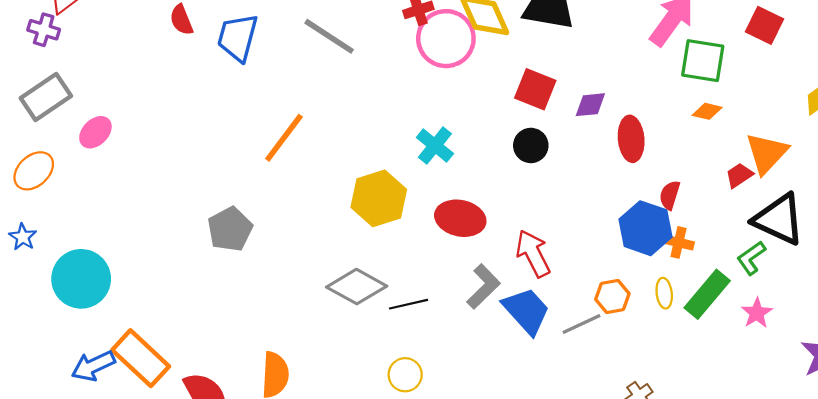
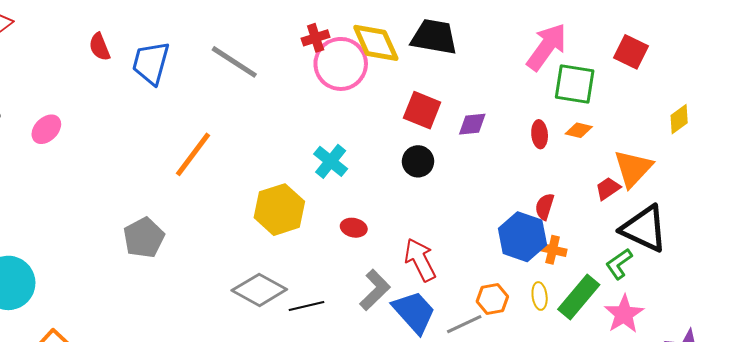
pink ellipse: (95, 132) -> (46, 129), moved
red ellipse: (631, 139) -> (540, 134), moved, size x0.7
red ellipse: (460, 218) -> (354, 228), size x0.6
pink star: (757, 313) -> (624, 314), size x1.4

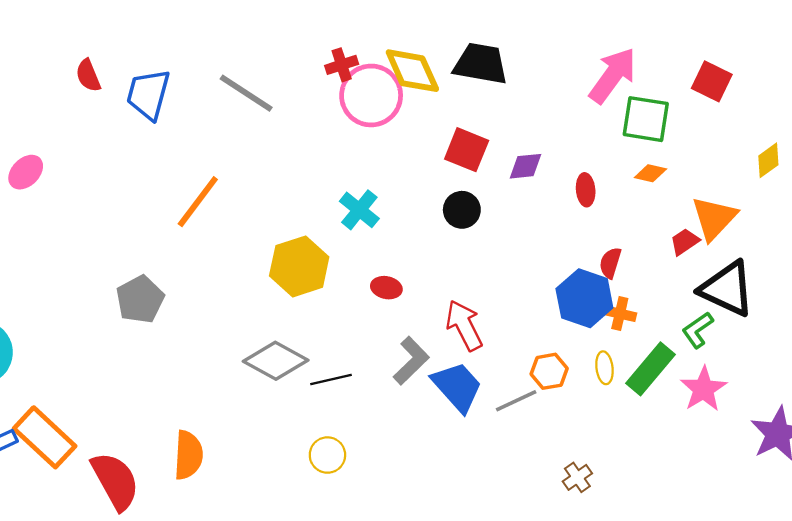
red ellipse: (540, 134) -> (586, 190), moved

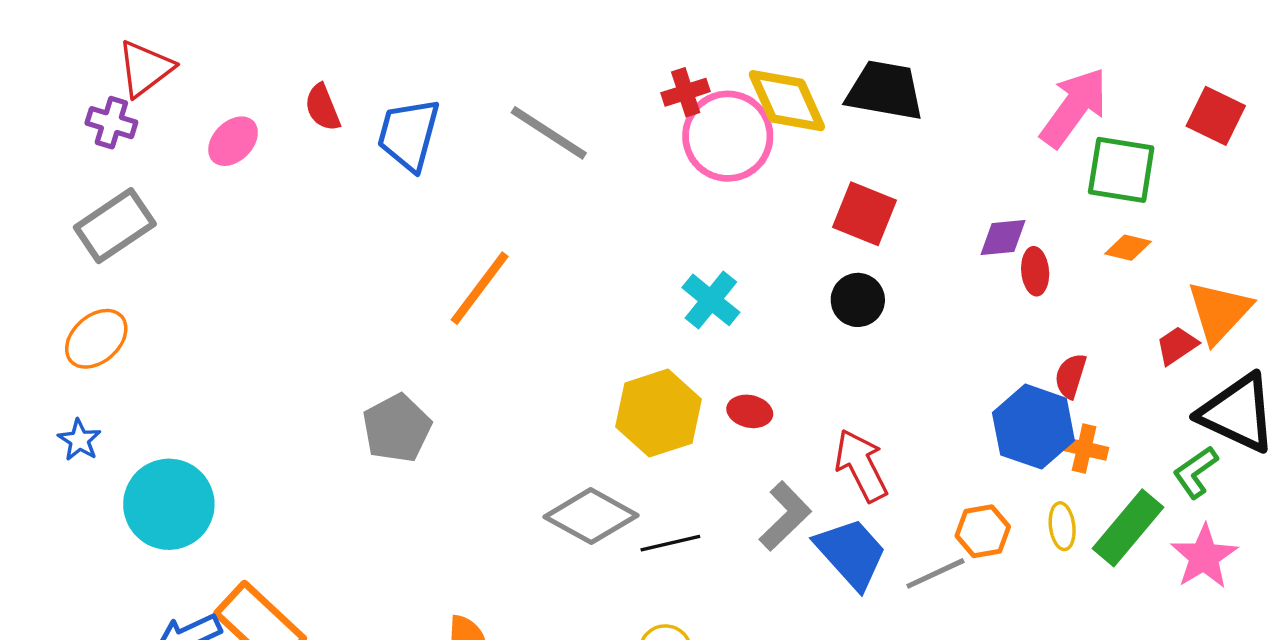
purple diamond: (526, 166) -> (1003, 237), moved
pink ellipse: (26, 172) -> (233, 141), moved
yellow hexagon: (299, 266) -> (659, 413), moved

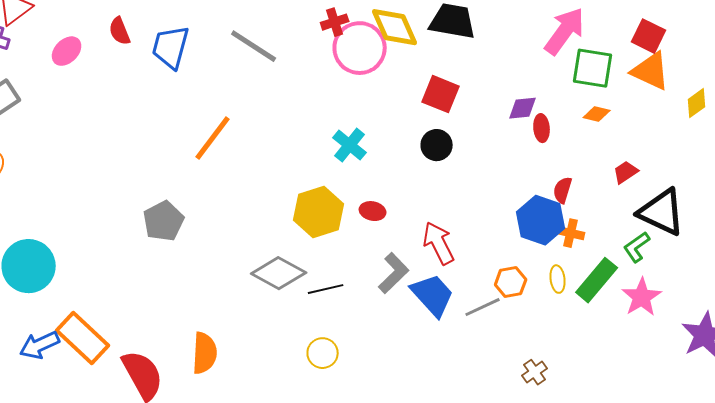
orange triangle: (1219, 312) -> (651, 71), moved, turned -48

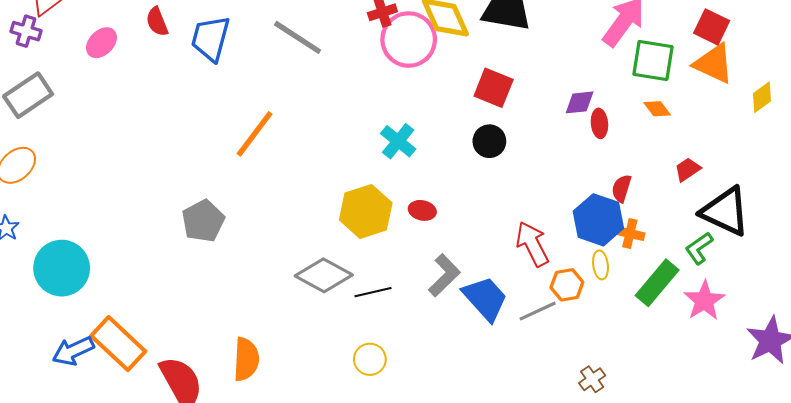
orange diamond: (597, 114) -> (657, 109), turned 40
red arrow: (439, 243) -> (532, 244), moved
yellow ellipse: (558, 279) -> (601, 265), moved

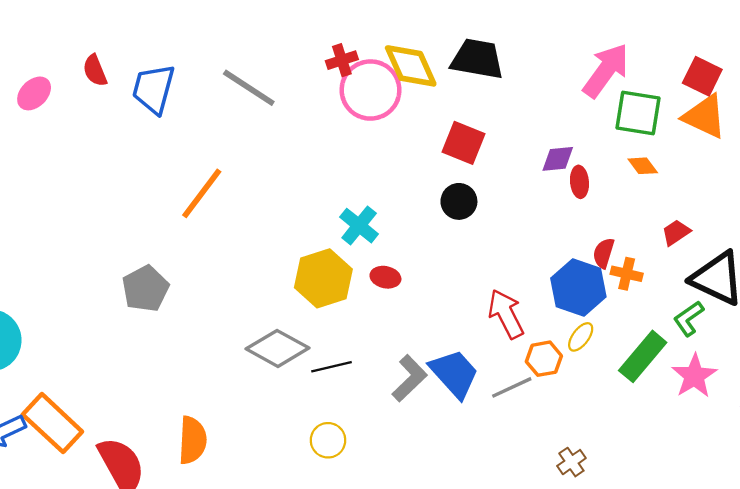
cyan cross: (398, 141) -> (359, 226), moved
orange cross: (630, 233) -> (627, 274), moved
yellow ellipse: (601, 265) -> (581, 337), turned 44
gray L-shape: (444, 275) -> (410, 378), moved

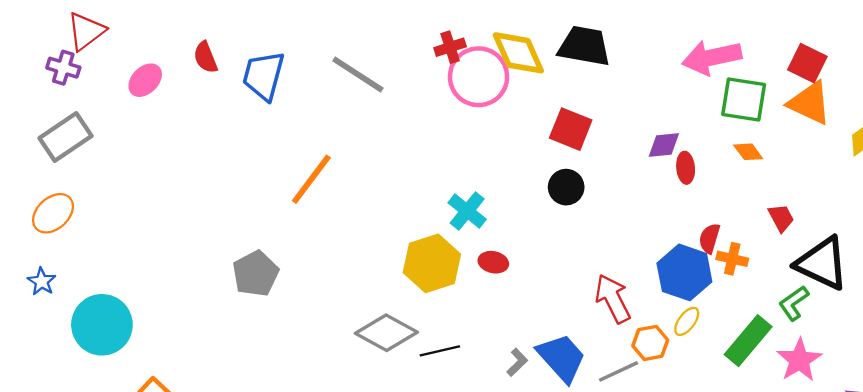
pink arrow: (606, 70) -> (712, 57), turned -138
red trapezoid: (676, 232) -> (781, 218), turned 96
gray L-shape: (410, 378) -> (517, 362), size x0.6

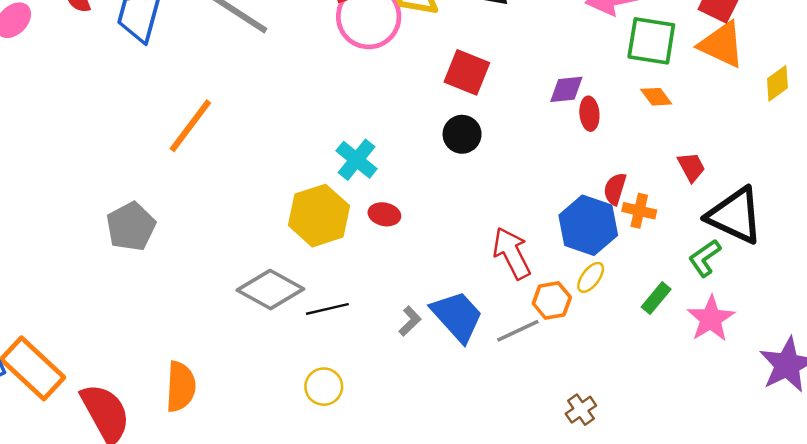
green rectangle: (748, 341) -> (656, 298), size x0.6

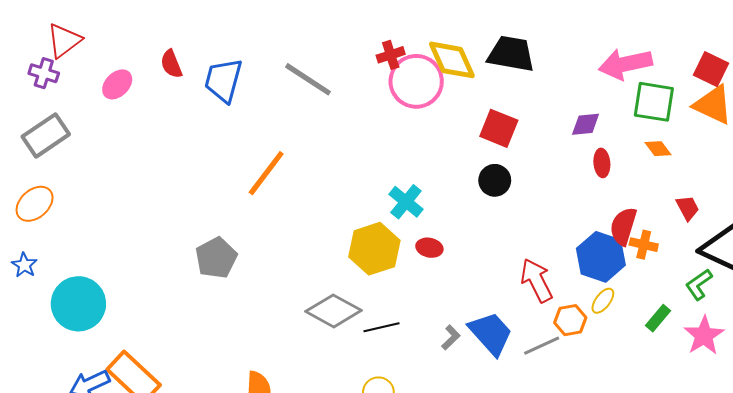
purple diamond: (566, 89) -> (586, 124), moved
red semicircle: (615, 189) -> (623, 226), size x1.4

